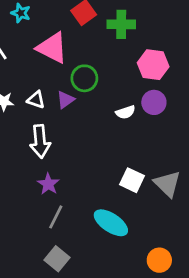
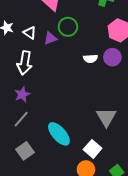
white square: (132, 180) -> (93, 149), moved
gray square: (57, 259) -> (25, 151), moved

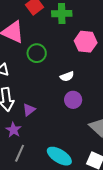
purple triangle: (50, 38) -> (29, 110), moved
purple circle: (112, 57) -> (73, 100), moved

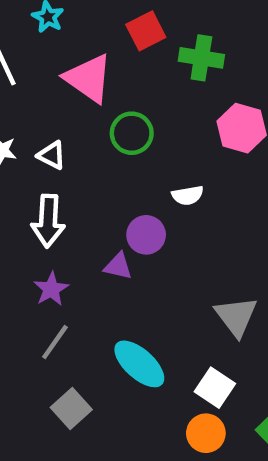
purple circle: (73, 100) -> (146, 235), moved
purple triangle: (29, 110) -> (118, 266), moved, turned 40

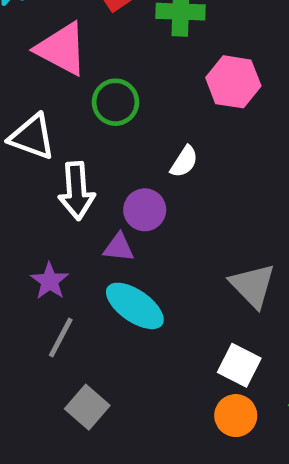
white triangle: (52, 155) -> (32, 137), size x1.5
white semicircle: (188, 195) -> (184, 162), turned -40
white arrow: (48, 221) -> (77, 191), moved
cyan ellipse: (139, 364) -> (135, 306), moved

